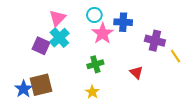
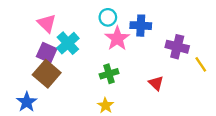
pink triangle: (57, 18) -> (47, 23), moved, turned -30
brown square: (41, 85) -> (47, 74), moved, turned -35

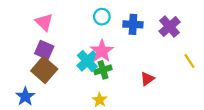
pink star: (117, 38) -> (102, 51), moved
cyan cross: (68, 43) -> (87, 61), moved
purple cross: (177, 47) -> (170, 27), moved, turned 35
red triangle: (156, 83) -> (147, 79), turned 40

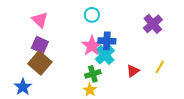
blue cross: (133, 24) -> (107, 41), moved
cyan cross: (87, 61) -> (105, 55), moved
yellow line: (189, 61) -> (160, 67), moved, turned 64
green cross: (103, 70) -> (93, 74), moved

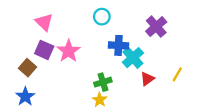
purple cross: (153, 24) -> (156, 27), moved
pink star: (92, 46) -> (69, 51), moved
cyan cross: (105, 55) -> (133, 58), moved
brown square: (40, 63) -> (27, 68), moved, size x0.7

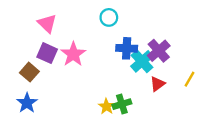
purple cross: (156, 27) -> (159, 51), moved
green cross: (103, 82) -> (122, 104), moved

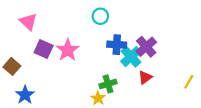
pink triangle: (47, 23) -> (28, 22), moved
brown square: (29, 72) -> (12, 66), moved
yellow line: (190, 79) -> (189, 82), moved
green cross: (122, 104) -> (108, 84), moved

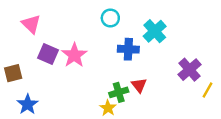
purple cross: (146, 47) -> (190, 70), moved
cyan cross: (131, 57) -> (155, 31), moved
brown square: (12, 66) -> (13, 73), turned 35
red triangle: (145, 77) -> (139, 85), moved, turned -32

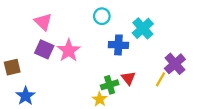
pink triangle: (31, 24) -> (43, 22), moved
yellow line: (207, 90) -> (161, 79), moved

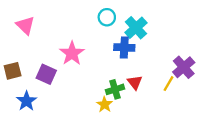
pink triangle: (43, 22) -> (25, 25), moved
cyan cross: (143, 28) -> (136, 28), moved
purple square: (44, 49) -> (46, 74), moved

